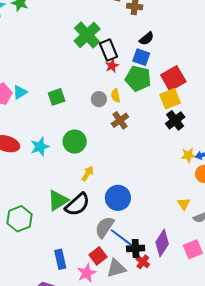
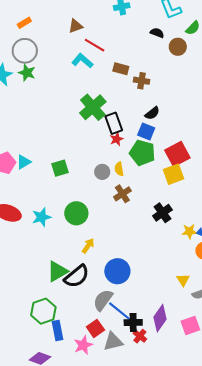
black cross: (175, 120) -> (162, 213), moved
green hexagon: (19, 219) -> (43, 311), moved

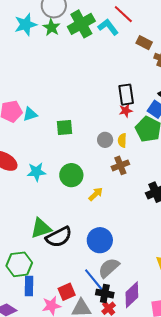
green cross: (93, 107) -> (81, 24), moved
yellow arrow: (88, 246) -> (96, 194), moved
gray semicircle: (103, 300) -> (109, 268), moved

